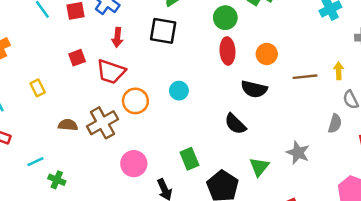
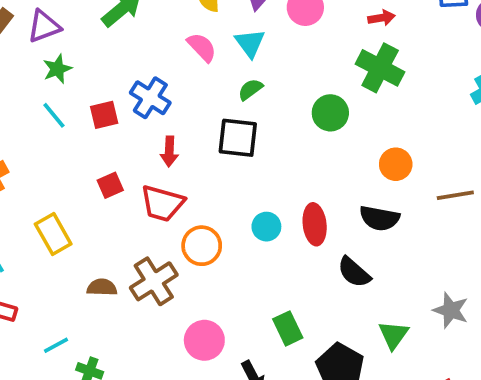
red ellipse: (227, 51) -> (315, 224), moved
yellow rectangle: (38, 88) -> (53, 234), size x1.5

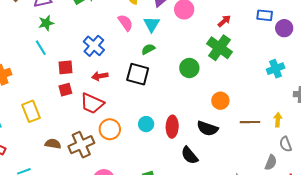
red arrow: (381, 18) -> (224, 21), turned -40
red square: (104, 115) -> (65, 67), moved
red arrow: (169, 151) -> (100, 76), turned 70

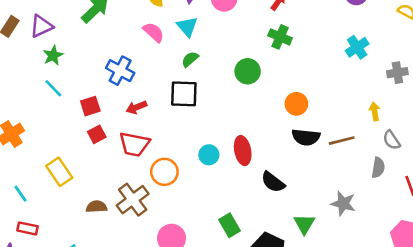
green cross: (220, 48) -> (280, 37), size x0.7
brown line: (250, 122) -> (342, 141), moved
black semicircle: (207, 128) -> (306, 137), moved

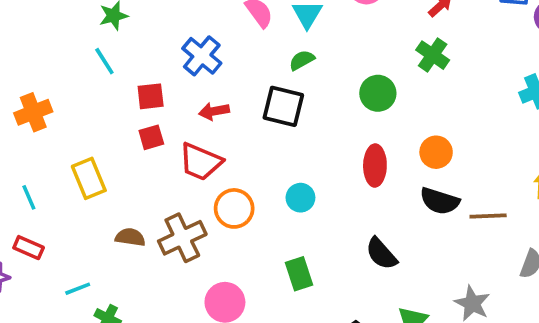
red ellipse: (243, 151) -> (375, 165), moved
green rectangle: (230, 225) -> (299, 274), moved

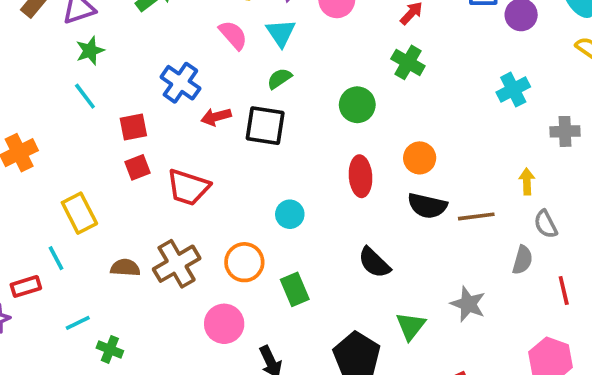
red arrow: (214, 111) -> (216, 117), moved
cyan line: (29, 197) -> (56, 258), moved
orange circle: (234, 208) -> (244, 262), moved
red rectangle: (29, 248) -> (26, 286), turned -36

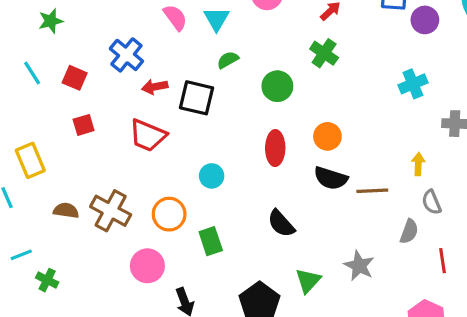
green semicircle: (279, 79) -> (228, 60), moved
cyan line: (85, 96) -> (32, 73), moved
red square: (133, 127) -> (75, 78), moved, turned 30
red trapezoid: (188, 187) -> (148, 135), moved
brown cross: (177, 264) -> (111, 211), turned -36

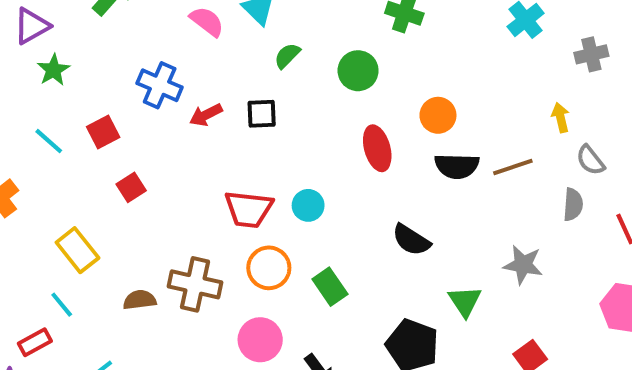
red square: (75, 78) -> (103, 132), turned -35
black square: (196, 98) -> (262, 114), size x0.7
red trapezoid: (148, 135) -> (249, 209), moved

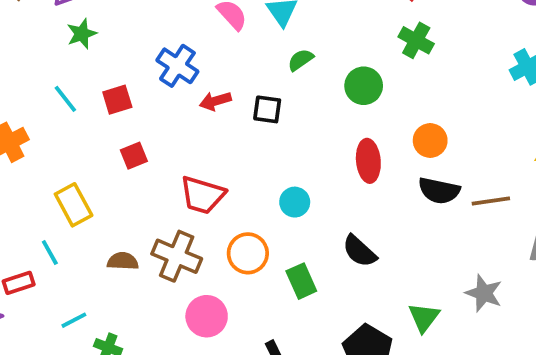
red trapezoid: (249, 209) -> (203, 195), moved
black semicircle: (411, 240) -> (359, 251), moved
pink circle: (260, 340) -> (207, 316), moved

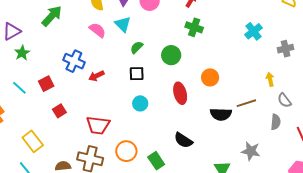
black square: (267, 109) -> (137, 74), moved
black semicircle: (439, 191) -> (221, 114), moved
cyan circle: (295, 202) -> (140, 103), moved

